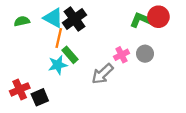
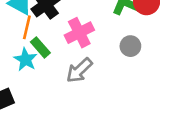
pink cross: (121, 55) -> (79, 33), moved, size x1.5
cyan star: (58, 65) -> (26, 60), turned -30

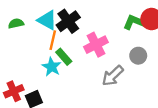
gray arrow: (79, 70) -> (113, 76), moved

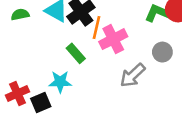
orange line: (53, 40) -> (96, 27), moved
cyan star: (52, 67) -> (60, 82), moved, turned -30

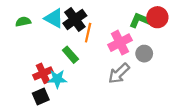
pink cross: (113, 39) -> (120, 43), moved
red cross: (17, 93) -> (43, 73), moved

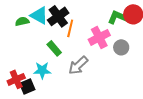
green semicircle: (23, 22) -> (22, 21), moved
red cross: (43, 73) -> (16, 79), moved
gray arrow: (119, 73) -> (78, 65), moved

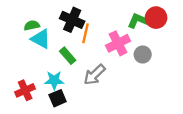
cyan triangle: (39, 15) -> (41, 39), moved
black cross: (58, 16) -> (72, 20), turned -30
black square: (27, 86) -> (58, 98), moved

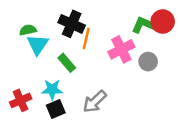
cyan triangle: (41, 39) -> (38, 45), turned 35
gray arrow: (95, 75) -> (95, 102), moved

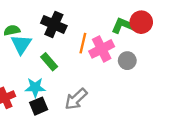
orange line: (86, 38) -> (83, 43), moved

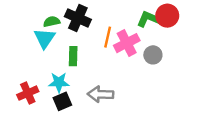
green semicircle: (12, 30) -> (52, 22), moved
green rectangle: (49, 62) -> (73, 56), turned 42
gray arrow: (76, 99) -> (101, 94), turned 45

